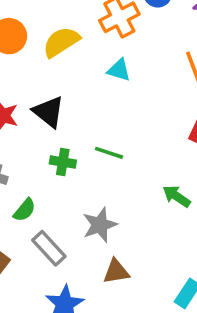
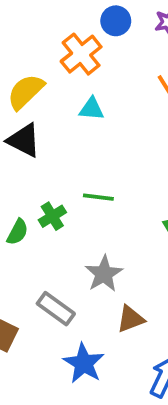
black triangle: (49, 112) -> (24, 140), moved
green cross: (63, 162) -> (52, 216), turned -30
green semicircle: (25, 210) -> (17, 232), moved

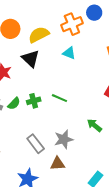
gray star: (104, 274) -> (64, 139), moved
gray rectangle: (56, 309) -> (36, 144), moved

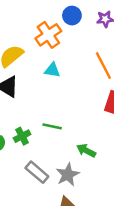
green arrow: (94, 125) -> (86, 151), moved
gray rectangle: (36, 144) -> (37, 172), moved

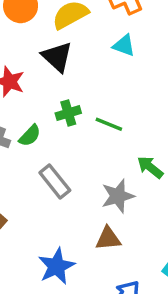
green cross: (22, 136) -> (68, 113), moved
gray rectangle: (37, 172) -> (55, 181), moved

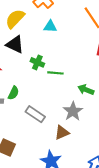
green cross: (68, 113) -> (37, 62), moved, turned -32
brown triangle: (108, 239) -> (62, 133), moved

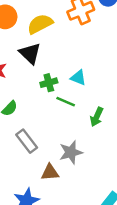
cyan triangle: (50, 27) -> (78, 78), moved
green cross: (37, 62) -> (49, 83), turned 32
green arrow: (86, 90) -> (97, 117), moved, turned -105

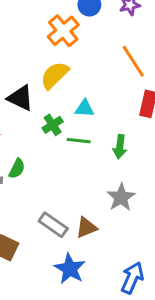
yellow semicircle: (40, 24) -> (55, 75), moved
gray rectangle: (27, 141) -> (53, 225), moved
gray star: (71, 152) -> (121, 197), moved

